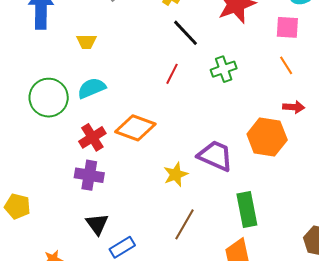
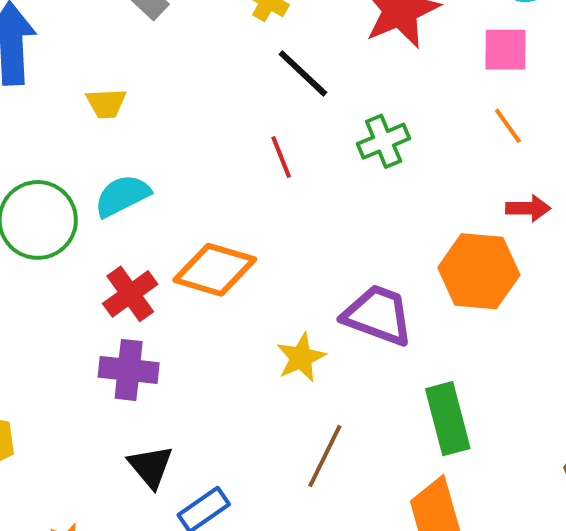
red line: (172, 74) -> (281, 157), turned -45

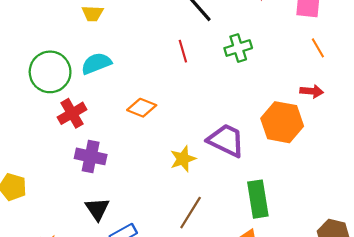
orange line: (508, 126) -> (318, 48), moved
orange diamond: (215, 270) -> (142, 108), size x0.7
red cross: (130, 294) -> (72, 113), moved

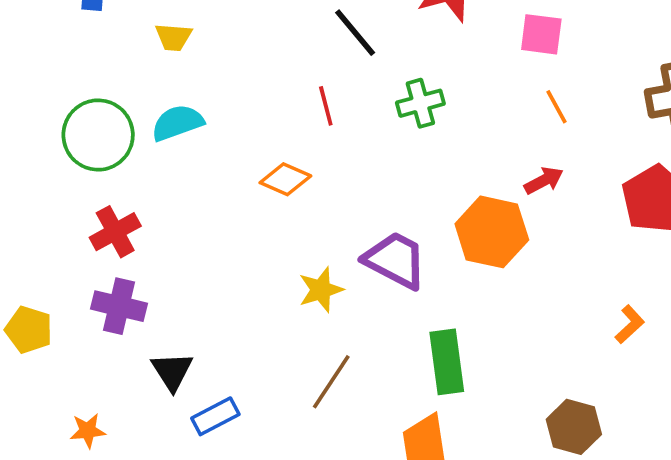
red arrow: (312, 91) -> (544, 181), turned -35
orange diamond: (142, 108) -> (285, 179), moved
red cross: (72, 113) -> (115, 232), moved
purple cross: (91, 156) -> (119, 306), moved

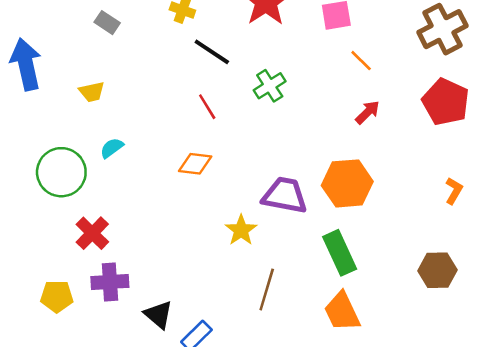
cyan semicircle: (177, 123) -> (112, 148), size x0.7
orange hexagon: (492, 232) -> (347, 183), moved
yellow pentagon: (29, 330) -> (57, 296), moved

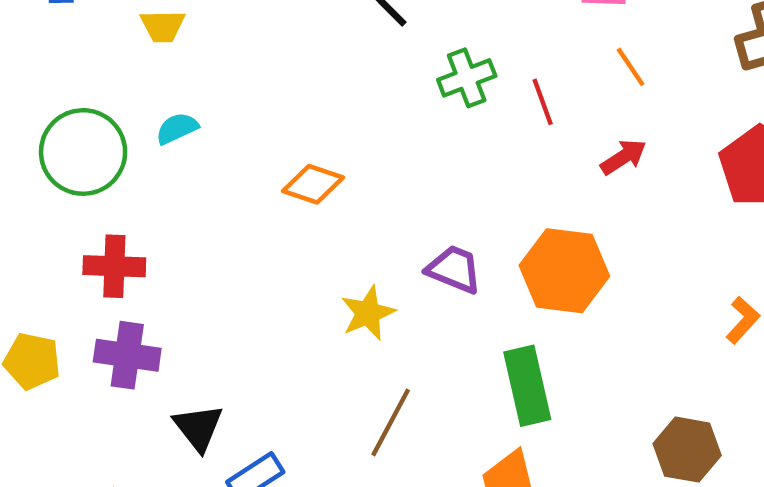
red line: (207, 107) -> (543, 102), moved
purple trapezoid: (285, 195) -> (454, 269), size x0.7
red cross: (92, 233) -> (114, 266), turned 36

